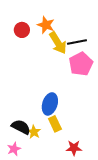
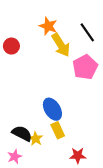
red circle: (22, 30) -> (11, 46), moved
black line: (77, 42) -> (87, 32), moved, turned 66
blue ellipse: (50, 104) -> (52, 109), turned -50

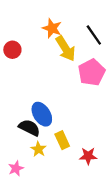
blue ellipse: (52, 109) -> (42, 114), moved
black semicircle: (22, 133) -> (29, 128), moved
red star: (78, 155) -> (88, 156), moved

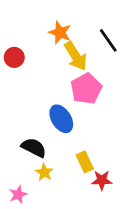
pink pentagon: (92, 72) -> (86, 89), moved
blue ellipse: (42, 114) -> (61, 119), moved
yellow rectangle: (62, 140) -> (85, 162), moved

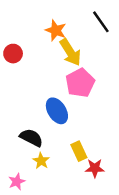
black line: (108, 40) -> (101, 22), moved

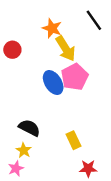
blue ellipse: (57, 111) -> (53, 83), moved
yellow star: (41, 161) -> (24, 150), moved
red star: (95, 168) -> (88, 168), moved

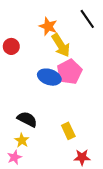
blue ellipse: (53, 83) -> (49, 77), turned -40

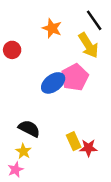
yellow arrow: (61, 45) -> (88, 45), moved
blue ellipse: (49, 77) -> (53, 83), turned -55
red star: (82, 157) -> (88, 148), moved

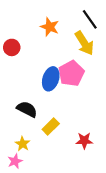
blue ellipse: (53, 83) -> (51, 79), turned -35
black semicircle: (29, 129) -> (27, 109), moved
yellow rectangle: (74, 141) -> (51, 127), moved, turned 70

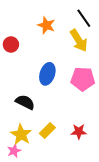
pink pentagon: (71, 73) -> (83, 79), moved, turned 30
yellow rectangle: (51, 127) -> (47, 131), moved
yellow star: (23, 144) -> (21, 135), size x1.5

